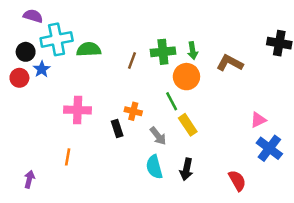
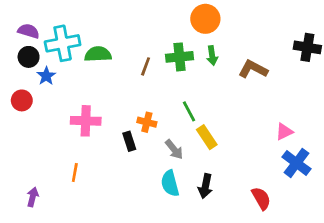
purple semicircle: (33, 16) -> (29, 31), moved
orange circle: (186, 77) -> (205, 19), moved
red circle: (19, 78) -> (22, 100), moved

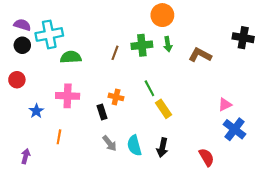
green semicircle: (98, 54) -> (71, 57), moved
blue star: (46, 76) -> (36, 111), moved
gray arrow: (174, 149) -> (110, 143), moved

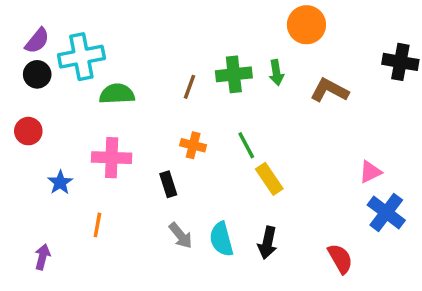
orange circle: (162, 15) -> (306, 25), moved
purple semicircle: (22, 25) -> (37, 41), turned 112
orange cross: (116, 97) -> (193, 145), moved

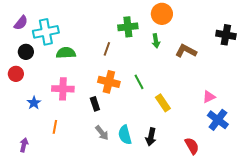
orange circle: (306, 25) -> (162, 14), moved
black circle: (37, 74) -> (26, 52), moved
green cross: (234, 74) -> (128, 27), moved
orange cross: (193, 145) -> (109, 82), size x1.5
yellow rectangle: (269, 179) -> (163, 103), moved

